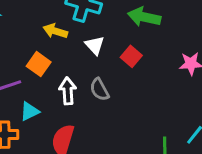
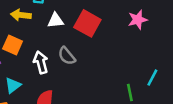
white triangle: (95, 45) -> (56, 20), turned -42
red square: (131, 56) -> (87, 23), size x1.5

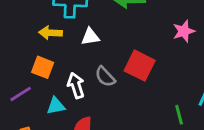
red square: (87, 23) -> (140, 66), moved
cyan triangle: (13, 85) -> (56, 106), moved, turned 30

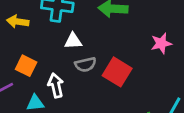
yellow arrow: (50, 33) -> (18, 22), moved
gray semicircle: (105, 77) -> (85, 65), moved, turned -65

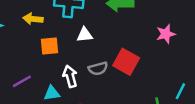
gray semicircle: (85, 65) -> (98, 68), moved
orange square: (26, 66) -> (49, 46), moved, turned -30

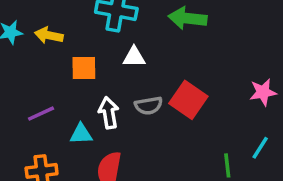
yellow arrow: (33, 19) -> (49, 35), moved
pink star: (166, 34) -> (263, 92), moved

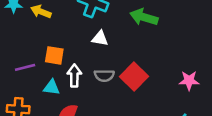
orange square: (84, 68) -> (54, 55), moved

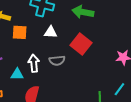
orange square: (54, 55) -> (20, 32), moved
red square: (134, 77) -> (81, 44), moved

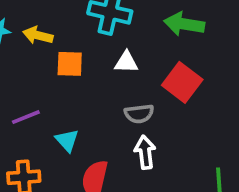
white arrow: (34, 63) -> (145, 152), moved
cyan triangle: (17, 74) -> (67, 140), turned 48

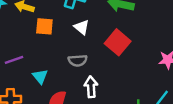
white triangle: (126, 62) -> (82, 27), turned 35
gray semicircle: (139, 114) -> (78, 60), moved

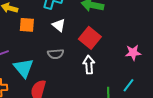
cyan triangle: (40, 77) -> (24, 68), size x1.5
white arrow: (91, 87) -> (89, 65), moved

